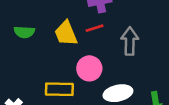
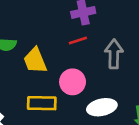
yellow trapezoid: (66, 33) -> (35, 60), moved

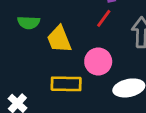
red line: (78, 40) -> (104, 18), turned -36

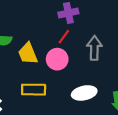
pink circle: (98, 62) -> (57, 59), moved

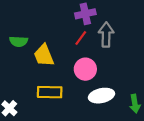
gray arrow: (94, 48) -> (106, 35), moved
pink circle: (57, 59) -> (85, 69), moved

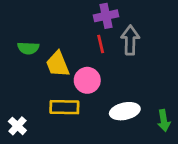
red line: (81, 38) -> (101, 44), turned -49
pink circle: (85, 69) -> (87, 80), moved

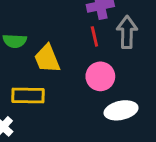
pink circle: (87, 80) -> (100, 76), moved
yellow rectangle: (64, 107) -> (28, 96), moved

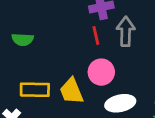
yellow trapezoid: (47, 59) -> (71, 91), moved

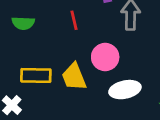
red line: (96, 35) -> (74, 20), moved

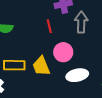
red line: (74, 20) -> (49, 26), moved

